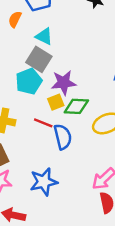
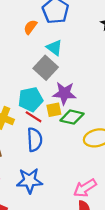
cyan pentagon: (29, 81) -> (31, 99), moved
red line: (43, 123) -> (34, 117), moved
blue semicircle: (63, 137) -> (35, 140), moved

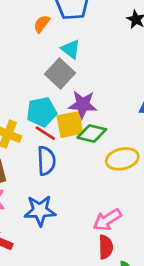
yellow square: (54, 110) -> (70, 125), size x1.5

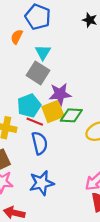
cyan triangle: (71, 49) -> (43, 52), turned 35

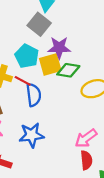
cyan pentagon: (29, 106) -> (27, 56), turned -30
red line: (35, 122) -> (23, 81), moved

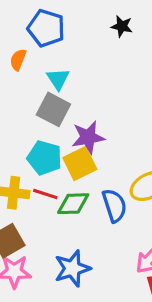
green diamond: (68, 70) -> (73, 204), moved
blue semicircle: (34, 95) -> (114, 205), moved

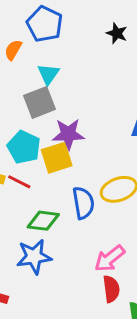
gray square: (53, 109) -> (39, 102), turned 32
green diamond: (73, 204) -> (43, 221), moved

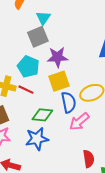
yellow square: (57, 158) -> (59, 81), moved
pink arrow: (110, 259) -> (79, 122), moved

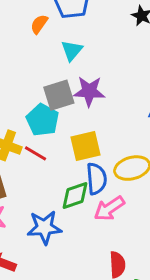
gray square: (38, 37) -> (59, 95), moved
purple star: (57, 57) -> (89, 91), moved
green diamond: (42, 115) -> (75, 195), moved, turned -30

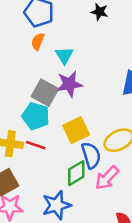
orange semicircle: (39, 24) -> (38, 41), moved
cyan triangle: (72, 50) -> (64, 55), moved
gray square: (59, 95) -> (45, 93), turned -32

